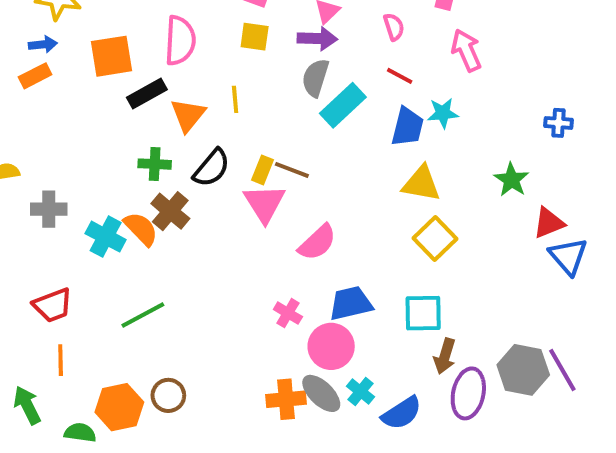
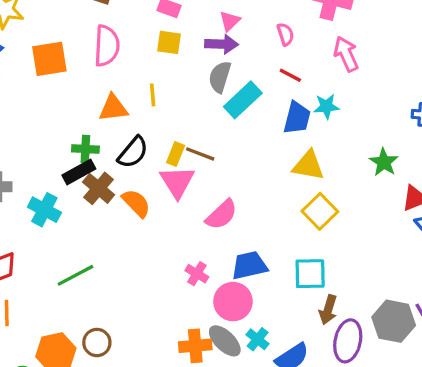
black rectangle: (147, 93) -> (79, 172), moved
orange triangle: (188, 115) -> (113, 108), turned 44
orange semicircle: (141, 229) -> (136, 203), moved

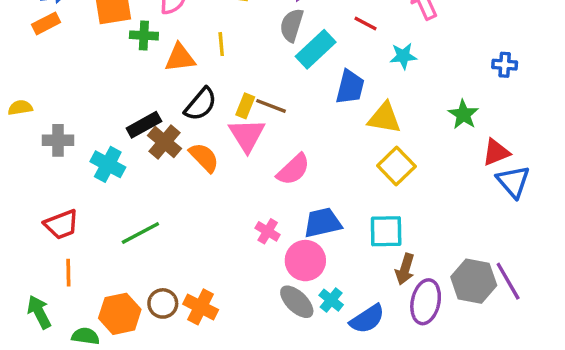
blue trapezoid: (297, 118) -> (350, 87), moved
green cross: (85, 149) -> (144, 35), moved
orange cross: (195, 346) -> (201, 307), moved, turned 32

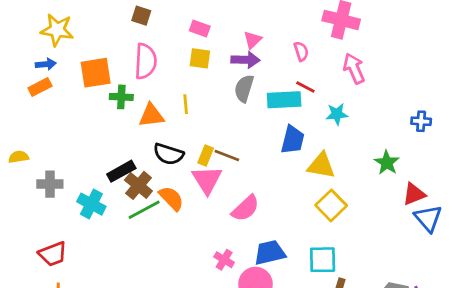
cyan rectangle: (316, 49) -> (284, 100), moved, turned 40
black semicircle: (201, 104) -> (168, 154), turned 68
green line: (140, 233) -> (144, 210), moved

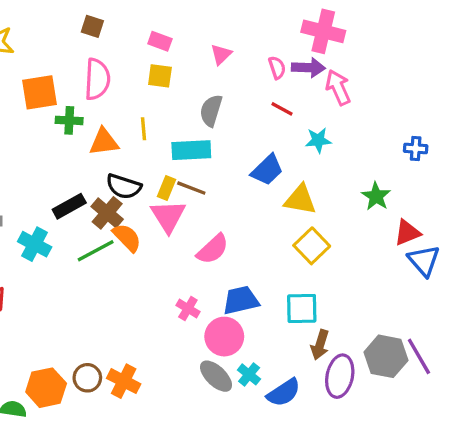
purple arrow: (246, 60) -> (308, 68), moved
cyan rectangle: (284, 100) -> (191, 150), moved
blue trapezoid: (293, 140) -> (267, 170), turned 32
brown cross: (138, 185) -> (107, 213), moved

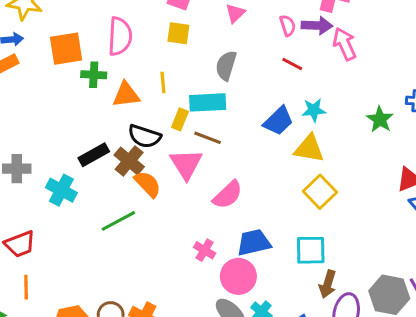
cyan star: (318, 140) -> (314, 110), moved
yellow rectangle: (167, 188) -> (180, 119), moved
green star: (376, 196) -> (380, 119), moved
green line: (96, 251) -> (118, 221), moved

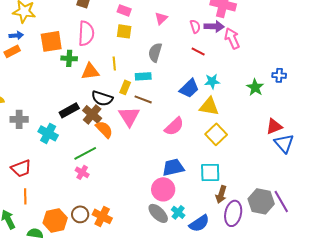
cyan rectangle: (208, 102) -> (143, 76), size x0.7
pink semicircle: (228, 195) -> (174, 126), moved
pink cross: (205, 250) -> (82, 172), moved

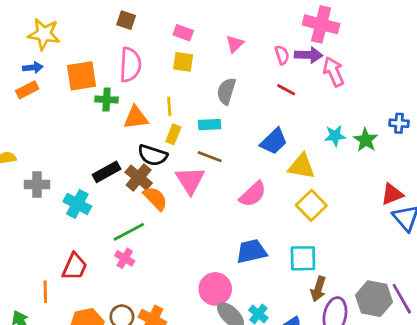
cyan star: (212, 81) -> (335, 136), moved
yellow rectangle: (125, 87) -> (173, 134), moved
red trapezoid: (21, 168) -> (75, 267), moved, turned -45
pink circle: (163, 189) -> (215, 289), moved

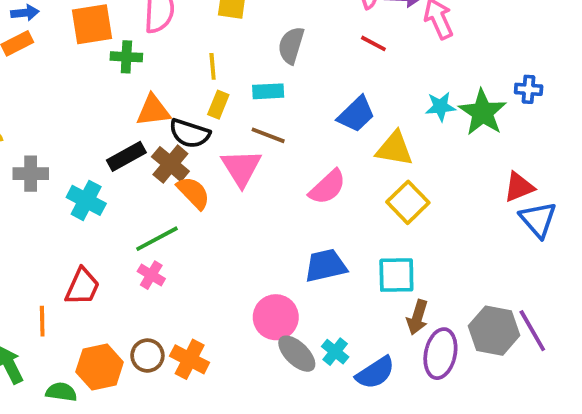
orange triangle: (136, 118) -> (153, 110), moved
green star: (366, 140) -> (483, 112), size x1.4

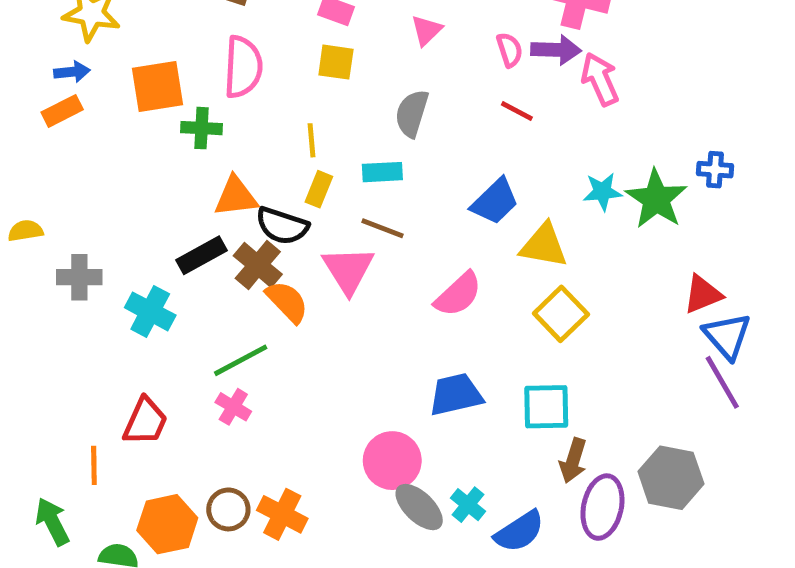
purple line: (532, 331) -> (722, 382), moved

